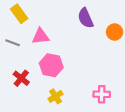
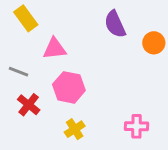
gray line: (13, 43) -> (19, 72), moved

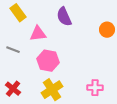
purple semicircle: (115, 24) -> (64, 17), moved
red cross: (29, 105) -> (13, 89), moved
yellow cross: (75, 129) -> (52, 90), size x1.5

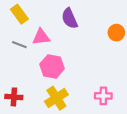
gray line: (13, 50) -> (19, 45), moved
red cross: (13, 89) -> (14, 97), turned -35

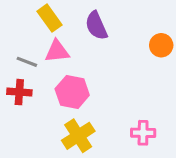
yellow rectangle: (19, 14) -> (50, 18), moved
red cross: (14, 97) -> (19, 92), moved

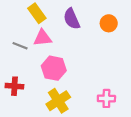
orange circle: (161, 45) -> (109, 23), moved
red cross: (19, 92) -> (14, 86), moved

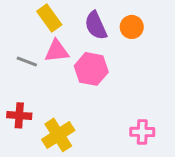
orange circle: (109, 23) -> (132, 27), moved
pink hexagon: (54, 68) -> (91, 69), moved
yellow cross: (58, 101) -> (58, 135), moved

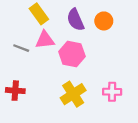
pink cross: (142, 132) -> (112, 92), moved
yellow cross: (58, 135) -> (73, 94), moved

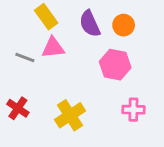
pink hexagon: (72, 54) -> (115, 65), moved
red cross: (15, 91) -> (18, 108), turned 30
yellow cross: (73, 94) -> (70, 115), moved

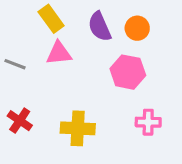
gray line: (25, 57) -> (15, 64), moved
yellow cross: (70, 115) -> (78, 128), turned 36

